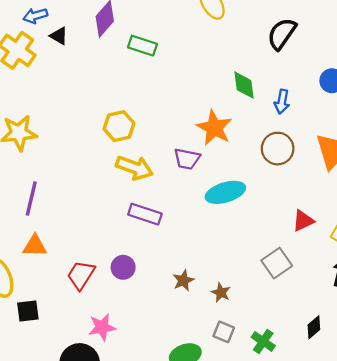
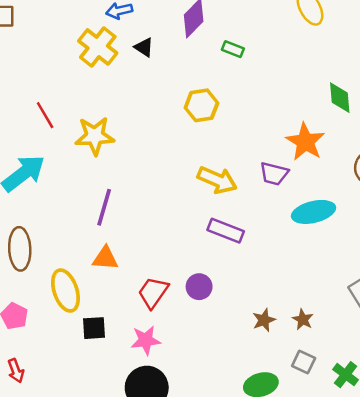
black triangle: (59, 36) -> (144, 47), moved
green rectangle: (143, 46) -> (233, 49), size x0.7
yellow hexagon: (119, 126) -> (201, 105), moved
brown star: (183, 280) -> (264, 320), moved
pink star: (102, 327) -> (146, 340), moved

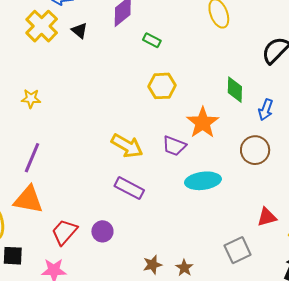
yellow hexagon: (201, 105) -> (162, 86), moved
yellow star: (95, 136) -> (31, 99), size x0.6
orange triangle: (105, 258) -> (28, 200), size x1.4

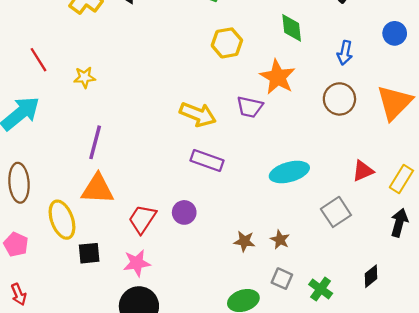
green diamond: (235, 90) -> (292, 28), moved
cyan ellipse: (203, 181) -> (289, 172), moved
brown star: (152, 265) -> (244, 241), turned 30

